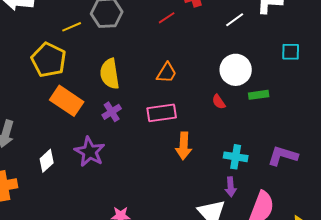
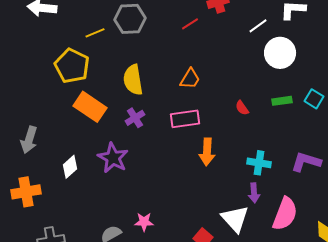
cyan square: (291, 52) -> (314, 99), moved, turned 30
white circle: (236, 70) -> (280, 53), moved

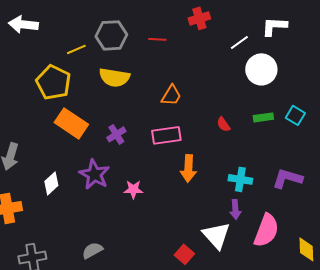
red line: (190, 24) -> (157, 39), moved, turned 36
yellow semicircle: (133, 80) -> (114, 77), moved, turned -72
pink star: (144, 222) -> (133, 189), moved

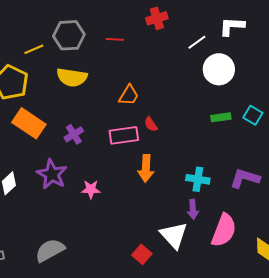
red semicircle: (223, 124) -> (151, 124), moved
gray semicircle: (92, 250) -> (50, 250), size x1.4

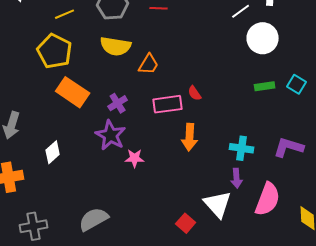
yellow line: (34, 49) -> (65, 14), moved
orange trapezoid: (129, 95) -> (149, 64), moved
purple star: (52, 174) -> (111, 135), moved

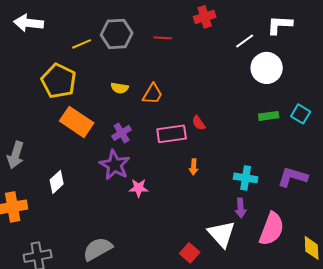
yellow line: (65, 14) -> (82, 44), moved
yellow semicircle: (116, 46) -> (120, 88), moved, size x0.6
orange arrow: (190, 137) -> (194, 167), size x0.6

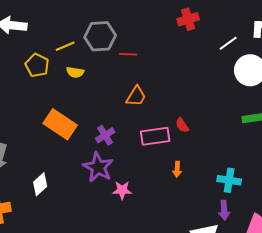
red line: (163, 38) -> (128, 54), moved
yellow pentagon: (59, 81) -> (37, 65), moved, size x0.7
yellow semicircle: (120, 88) -> (75, 72), moved

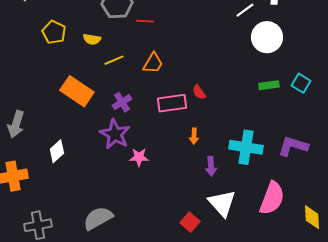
yellow line: (65, 46) -> (114, 60), moved
cyan cross: (229, 180) -> (246, 147), size x1.4
purple arrow: (224, 210) -> (211, 166), moved

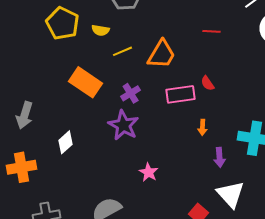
red line: (145, 21) -> (212, 31), moved
yellow pentagon: (54, 32) -> (63, 23), size x1.4
orange trapezoid: (153, 63) -> (162, 54), size x1.4
pink star: (139, 157) -> (149, 172), moved, turned 30

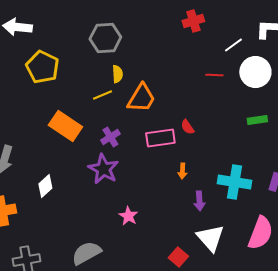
yellow semicircle: (101, 30) -> (117, 74), moved, turned -102
red line: (212, 31) -> (214, 75), moved

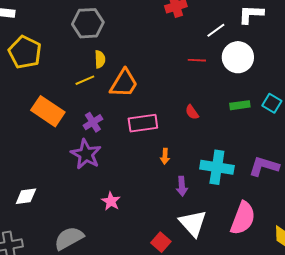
red semicircle: (187, 127) -> (192, 112), moved
white diamond: (45, 186) -> (26, 196), moved, turned 35

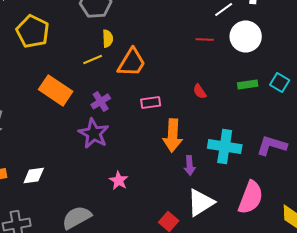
pink rectangle: (143, 123) -> (151, 102), size x0.7
orange arrow: (165, 156) -> (173, 135), size x2.0
white triangle: (193, 223) -> (201, 202), turned 40

